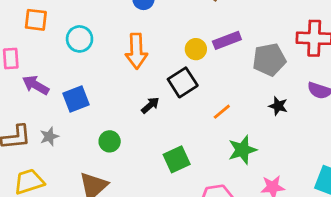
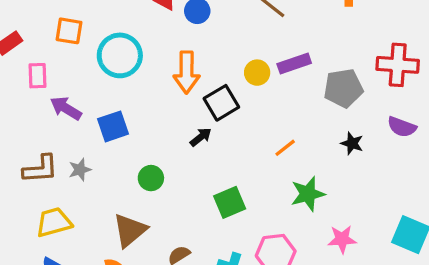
cyan circle: (80, 39) -> (120, 55), size x1.4
black square: (183, 82) -> (221, 103), moved

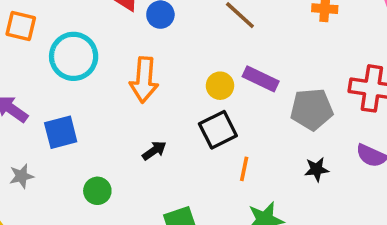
purple rectangle: (294, 64) -> (261, 79), turned 40
black square: (221, 103) -> (218, 130), moved
black star: (352, 143) -> (317, 169), turned -30
orange line: (285, 148) -> (244, 169), turned -45

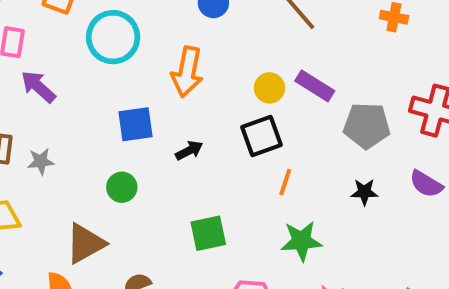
blue square: (61, 132) -> (136, 124), moved

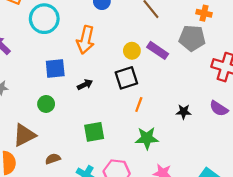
gray pentagon: (367, 126) -> (192, 38), moved

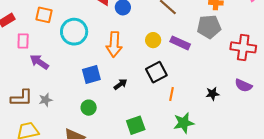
yellow circle: (132, 51) -> (153, 40), moved

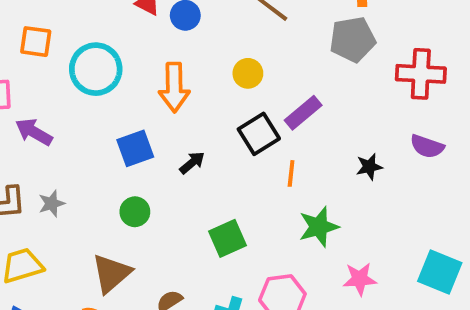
purple rectangle: (180, 43) -> (303, 113), moved, turned -60

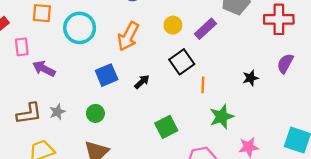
orange arrow: (174, 87) -> (128, 36), turned 32
purple rectangle: (303, 113) -> (205, 29), moved
purple semicircle: (427, 146) -> (285, 64), turned 102
green circle: (135, 212) -> (95, 113), moved

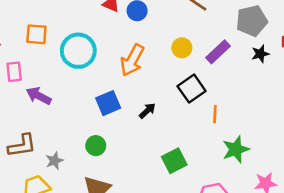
black star: (251, 78) -> (260, 54), moved
gray star: (57, 112) -> (54, 161), moved

